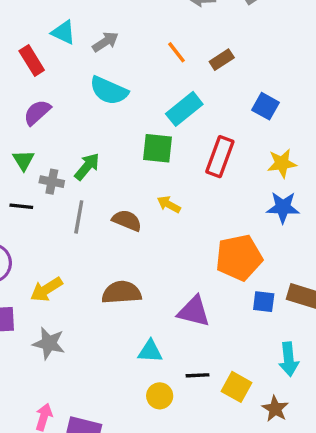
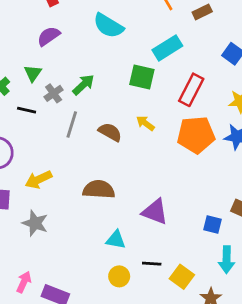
gray cross: (52, 182) -> (54, 93), turned 36
orange pentagon: (239, 258) -> (196, 135), moved
blue square: (264, 302) -> (212, 224), moved

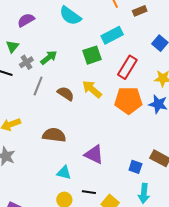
green square: (142, 77) -> (92, 55), turned -36
yellow arrow: (145, 123) -> (92, 89), size x1.5

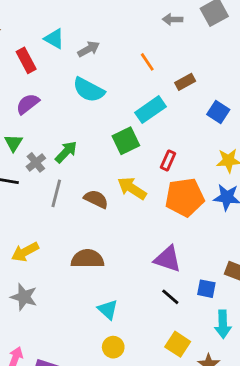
brown rectangle: (140, 11) -> (185, 82), moved
red rectangle: (127, 67) -> (168, 160), moved, size x0.6
purple triangle: (94, 154) -> (168, 259), moved
cyan triangle: (64, 173) -> (108, 310), turned 35
black line: (89, 192) -> (170, 297), moved, turned 40

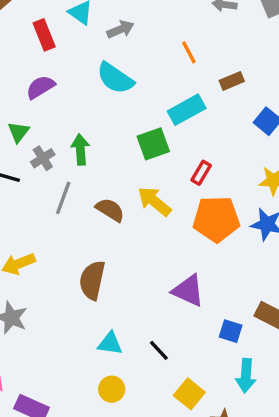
green arrow: (66, 152) -> (80, 150), turned -55
brown semicircle: (87, 259) -> (92, 280), turned -84
black line: (170, 297) -> (159, 350), moved
cyan triangle: (108, 310) -> (110, 343), turned -40

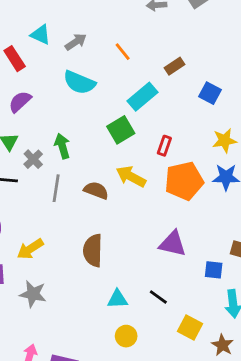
orange line: (189, 52) -> (123, 52), moved

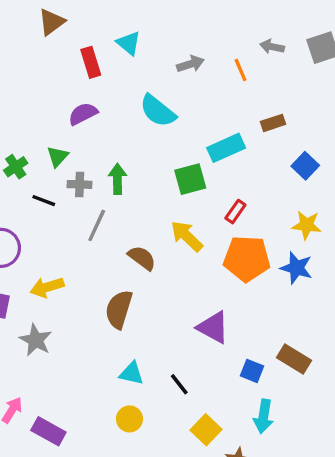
gray arrow: (76, 42) -> (190, 64), moved
orange line: (123, 52) -> (240, 70), moved
gray cross: (33, 159) -> (80, 184), turned 30
brown semicircle: (96, 190) -> (142, 258), moved

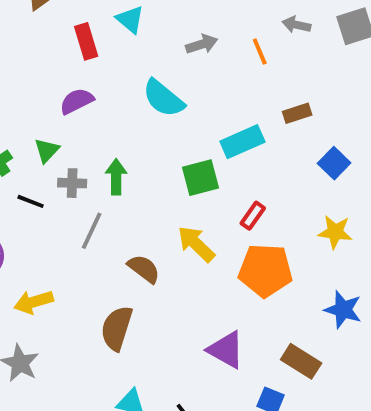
blue star: (296, 268) -> (343, 310), moved
brown rectangle: (294, 359) -> (301, 361), moved

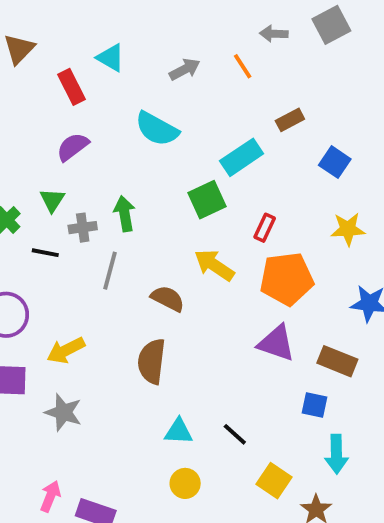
purple triangle: (226, 350) -> (276, 343), moved

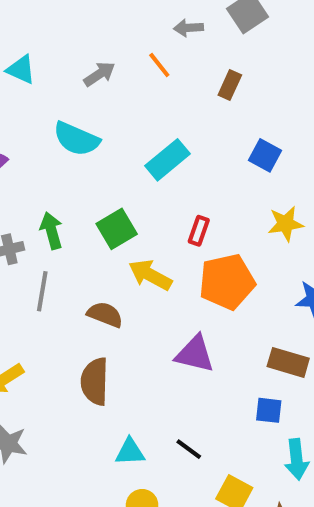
brown rectangle: (290, 120) -> (230, 85), moved, turned -32
green square: (207, 200) -> (117, 229), moved
purple triangle: (276, 343) -> (195, 354), moved

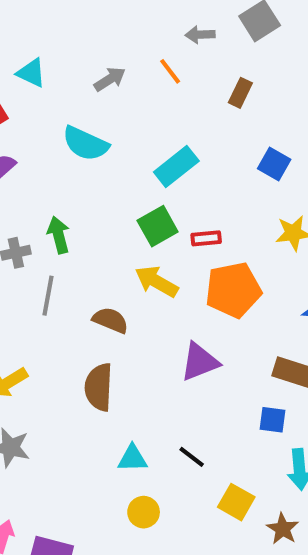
green square: (117, 229) -> (158, 226), moved
red rectangle: (199, 231) -> (206, 238), turned 64
purple triangle: (195, 354) -> (200, 362), turned -36

